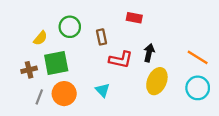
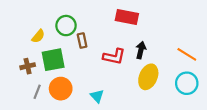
red rectangle: (134, 18) -> (127, 17), size x1.5
brown rectangle: (101, 37) -> (82, 41), moved
cyan triangle: (103, 90) -> (97, 96), moved

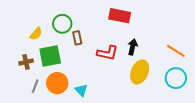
cyan triangle: (97, 96) -> (81, 90), moved

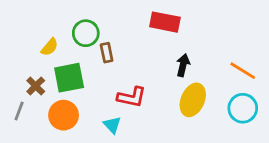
red L-shape: (107, 53) -> (132, 97), moved
brown cross: (26, 62) -> (36, 86), turned -32
orange circle: (57, 83) -> (64, 115), moved
gray line: (35, 86) -> (19, 111), moved

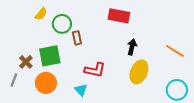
yellow semicircle: (50, 47) -> (41, 14), moved
cyan circle: (243, 108) -> (177, 90), moved

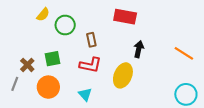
brown rectangle: (77, 38) -> (91, 40), moved
green square: (50, 56) -> (53, 59), size x0.7
red L-shape: (95, 70) -> (90, 65), moved
yellow ellipse: (139, 72) -> (123, 75), moved

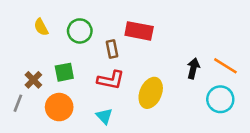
yellow semicircle: (43, 15) -> (41, 27), moved, turned 112
red rectangle: (125, 17) -> (139, 31), moved
black arrow: (139, 49) -> (193, 68), moved
cyan circle: (186, 94) -> (220, 99), moved

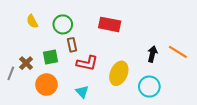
brown rectangle: (112, 49) -> (72, 45), moved
cyan circle: (220, 99) -> (149, 87), moved
gray line: (18, 103) -> (11, 73), moved

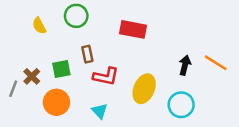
green circle: (63, 24) -> (76, 16), moved

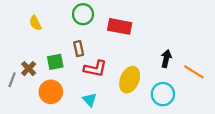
green circle: (76, 16) -> (83, 14), moved
orange line: (216, 63) -> (194, 72), moved

